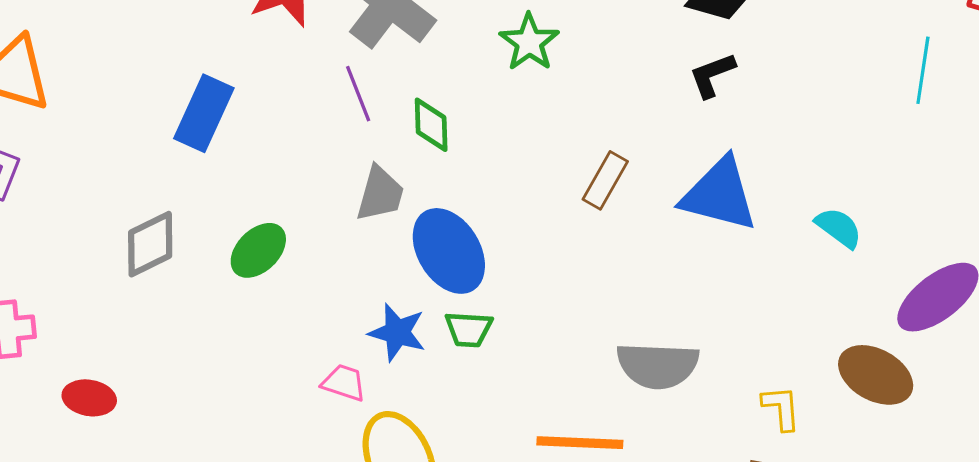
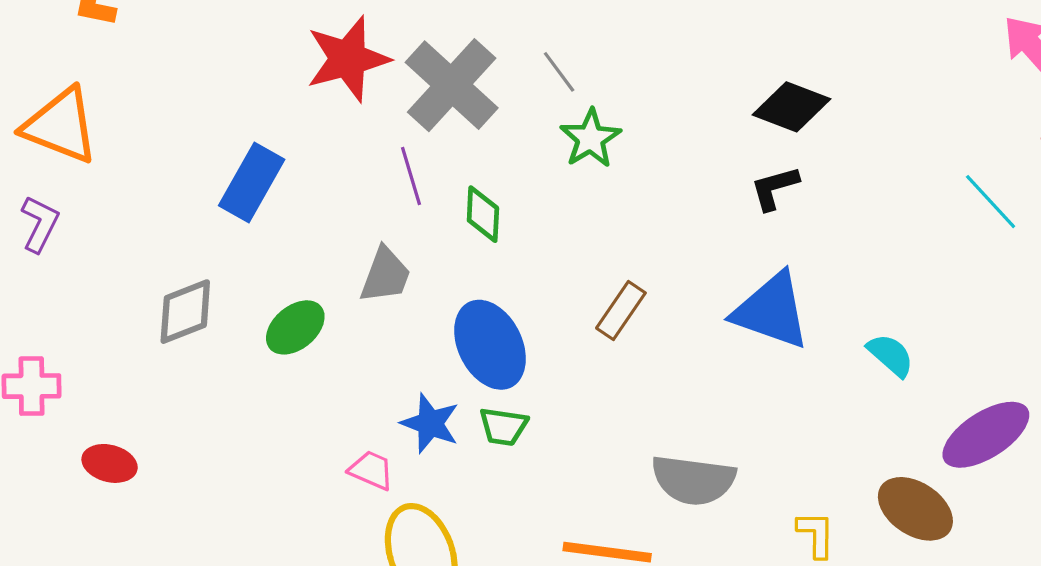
cyan line: (923, 70) -> (991, 202), turned -56
brown rectangle: (605, 180) -> (621, 311), moved
gray trapezoid: (380, 194) -> (385, 275), moved

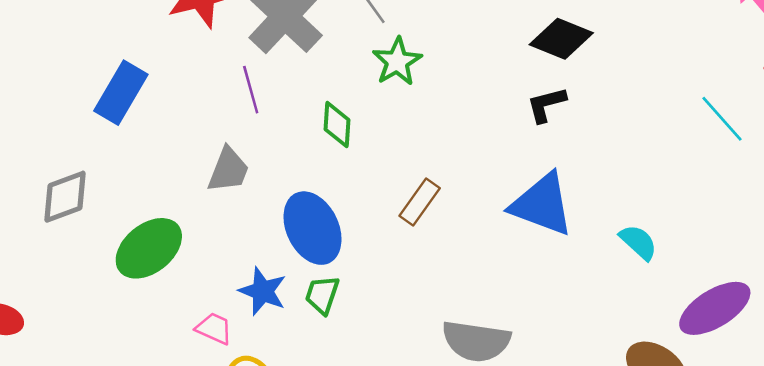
green diamond: (483, 214) -> (337, 125), moved
green ellipse: (295, 327) -> (149, 248), moved, size x1.4
green trapezoid: (503, 427) -> (322, 295), turned 99

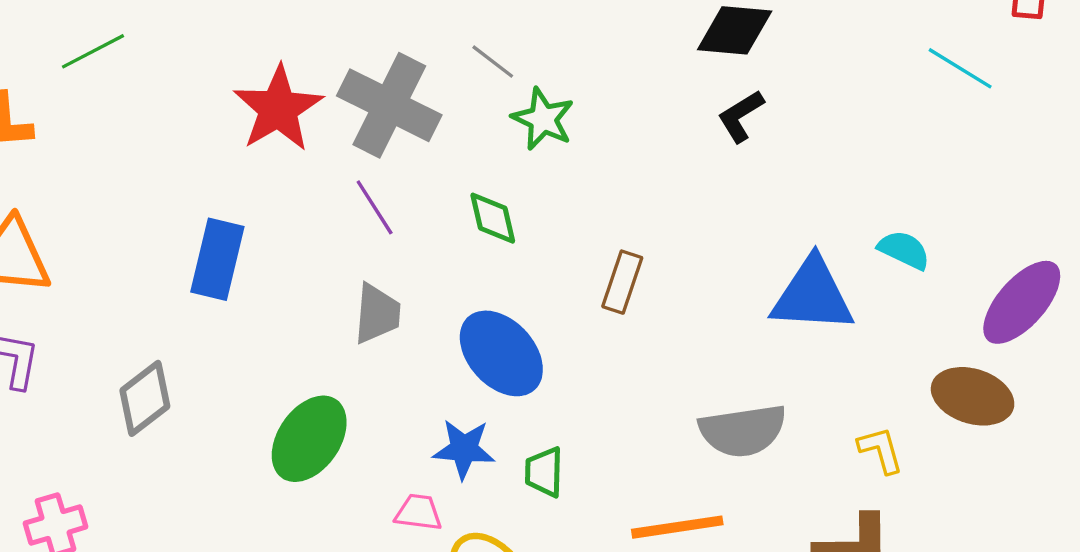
gray diamond: (65, 197) -> (145, 398), moved
blue triangle: (542, 204) -> (812, 295), moved
green trapezoid: (322, 295) -> (544, 472), moved

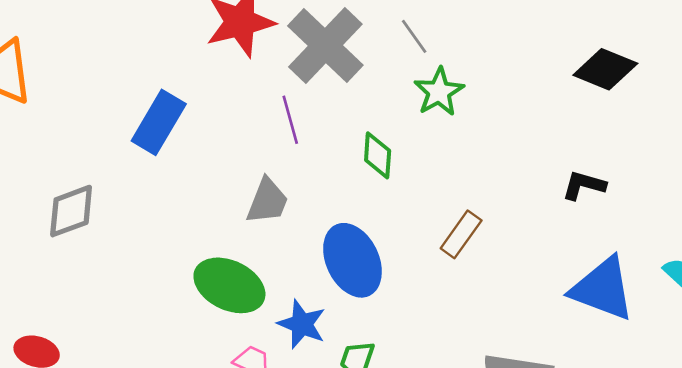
black L-shape: (741, 116) -> (584, 185), moved, turned 30
green ellipse: (309, 439) -> (229, 285), moved, turned 64

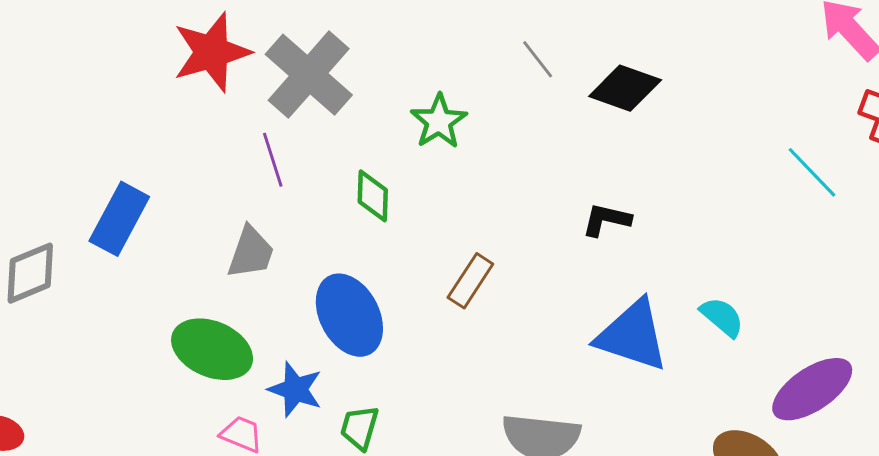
gray line: (414, 36) -> (538, 59), moved
blue rectangle: (159, 122) -> (119, 219), moved

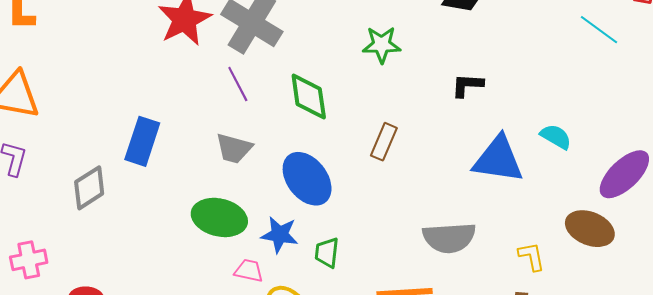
green star: (439, 121) -> (382, 45), moved, turned -30
green diamond: (373, 196) -> (309, 96), size x1.4
gray trapezoid: (251, 252) -> (234, 148), turned 96

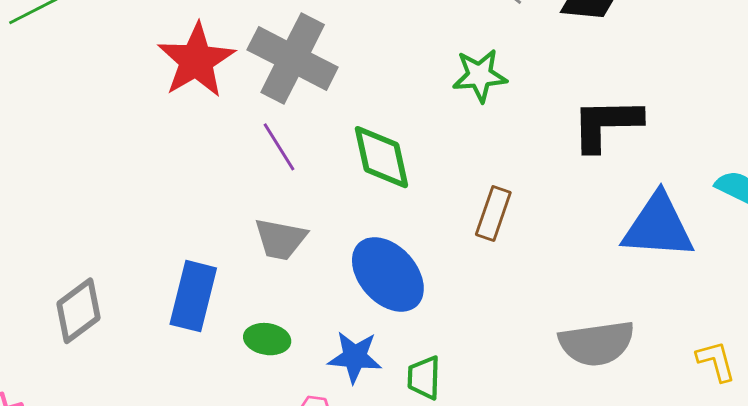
black L-shape: (467, 85) -> (606, 124), size x1.6
blue rectangle: (142, 141) -> (193, 296), moved
green ellipse: (219, 217) -> (267, 339), size x0.6

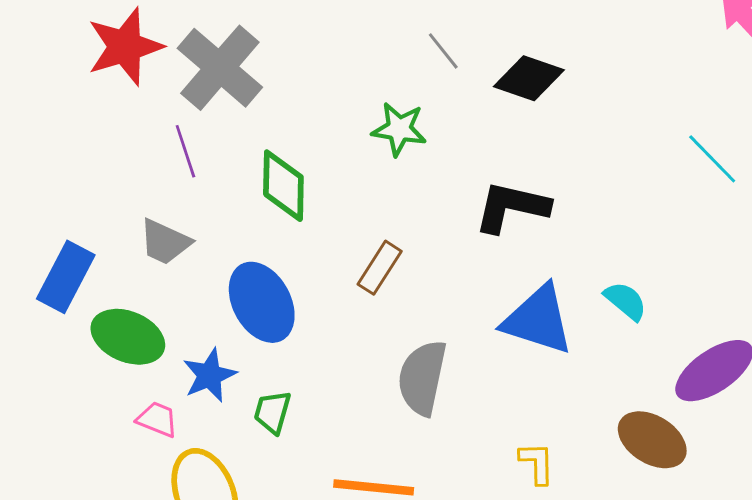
green ellipse: (267, 339) -> (128, 337), size x1.6
gray semicircle: (597, 343) -> (422, 378), moved, turned 96
blue star: (355, 357) -> (209, 375), turned 30
yellow L-shape: (716, 361) -> (537, 463), moved

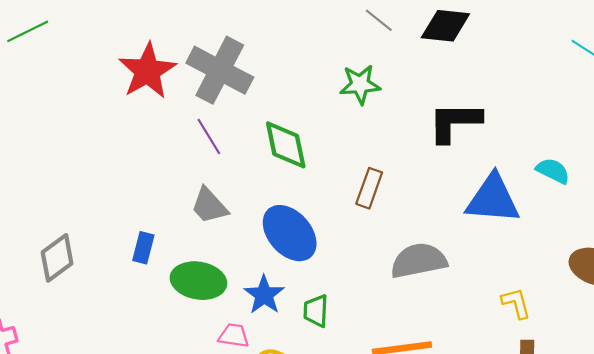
gray trapezoid: (165, 242) -> (209, 206), turned 36
blue rectangle: (66, 277) -> (143, 248), size x0.6
gray semicircle: (422, 378) -> (419, 261), turned 80

